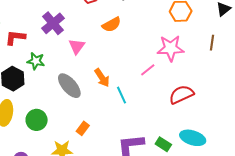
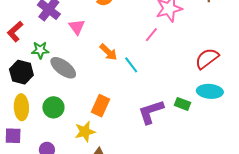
red L-shape: (15, 38) -> (15, 31), turned -35
gray ellipse: (69, 86) -> (63, 68), moved
red semicircle: (181, 94) -> (207, 58), moved
orange rectangle: (83, 128) -> (100, 106), size x1.5

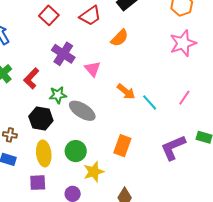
pink line: (151, 35) -> (184, 98), moved
yellow star: (85, 132) -> (94, 172), moved

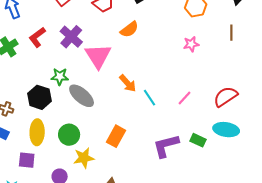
pink star: (183, 43) -> (191, 44), size x0.6
pink triangle: (93, 69) -> (98, 56), size x1.6
red L-shape: (31, 78) -> (37, 37), moved

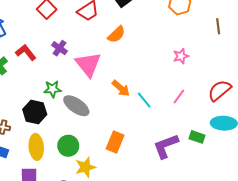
red L-shape: (37, 37) -> (26, 53), turned 95
purple cross: (71, 37) -> (60, 48), size x0.7
pink star: (191, 44) -> (181, 56), moved

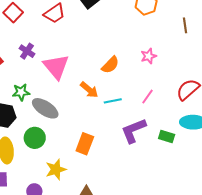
orange semicircle: (116, 34) -> (110, 65), moved
cyan line: (144, 100) -> (113, 101), turned -60
green circle: (68, 146) -> (35, 138), moved
purple L-shape: (166, 146) -> (134, 131), moved

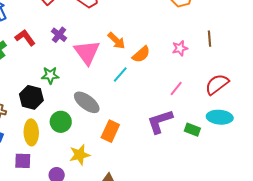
brown line: (185, 25) -> (209, 39), moved
orange arrow: (89, 90) -> (116, 41), moved
cyan line: (113, 101) -> (120, 74), moved, turned -42
gray ellipse: (45, 108) -> (87, 102), moved

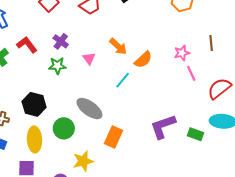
pink triangle: (87, 52) -> (89, 58), size x0.5
green star: (50, 75) -> (57, 66), moved
pink line: (176, 88) -> (191, 73), moved, turned -63

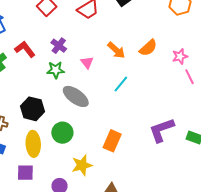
orange semicircle: (143, 60) -> (148, 48), moved
gray ellipse: (89, 109) -> (76, 96), moved

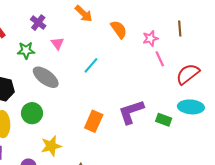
purple cross: (59, 46) -> (38, 23), moved
orange semicircle: (148, 48) -> (119, 29), turned -84
orange arrow: (116, 50) -> (84, 14), moved
orange rectangle: (112, 141) -> (94, 121), moved

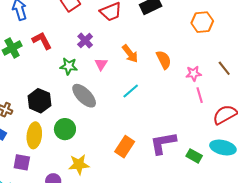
orange arrow: (84, 14) -> (130, 54), moved
brown line: (180, 28) -> (224, 68), turned -42

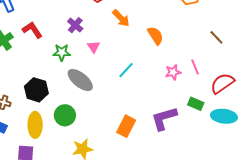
orange arrow: (130, 54) -> (121, 18), moved
pink star: (194, 74) -> (173, 72), moved
green rectangle: (194, 156) -> (196, 104), moved

